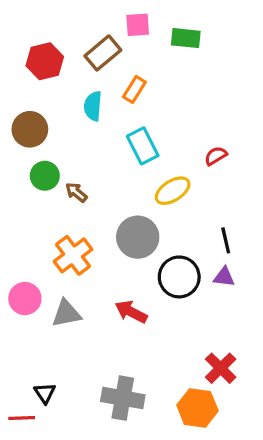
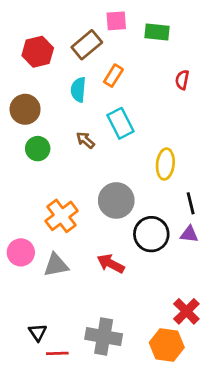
red semicircle: (216, 156) -> (182, 80), moved, turned -48
yellow ellipse: (173, 191) -> (165, 164), moved, turned -52
brown arrow: (76, 192) -> (85, 140), moved
red line: (22, 418) -> (57, 353), moved

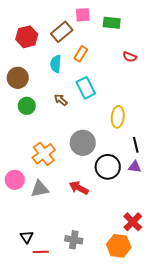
red semicircle: (182, 80) -> (130, 57), turned -80
gray cross: (104, 337) -> (74, 240), size x0.7

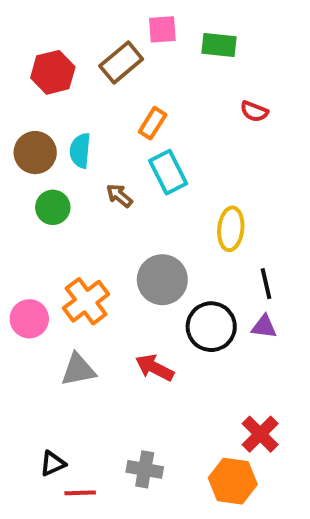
orange rectangle: (81, 54) -> (153, 123), moved
cyan semicircle: (56, 64) -> (80, 151), moved
pink circle: (15, 180) -> (29, 319), moved
black triangle: (27, 237) -> (53, 464), turned 40

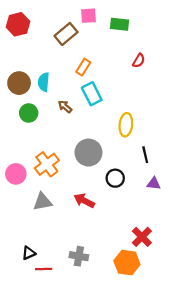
red hexagon: (53, 72) -> (18, 24), moved
red semicircle: (254, 111) -> (139, 61), turned -80
black circle: (211, 327) -> (115, 178), size x0.7
purple triangle: (264, 327) -> (154, 184), moved

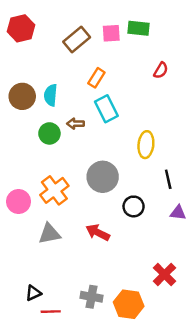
pink square: (88, 16) -> (111, 33), moved
brown arrow: (65, 107) -> (75, 124), turned -40
green circle: (29, 113) -> (49, 133), moved
orange hexagon: (127, 263) -> (129, 304), moved

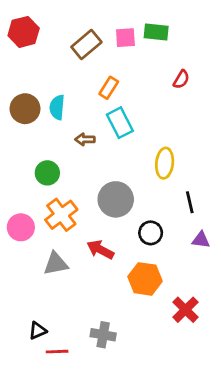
green circle: (49, 133) -> (47, 173), moved
red arrow: (98, 232) -> (100, 250), moved
orange hexagon: (129, 304) -> (145, 279), moved

